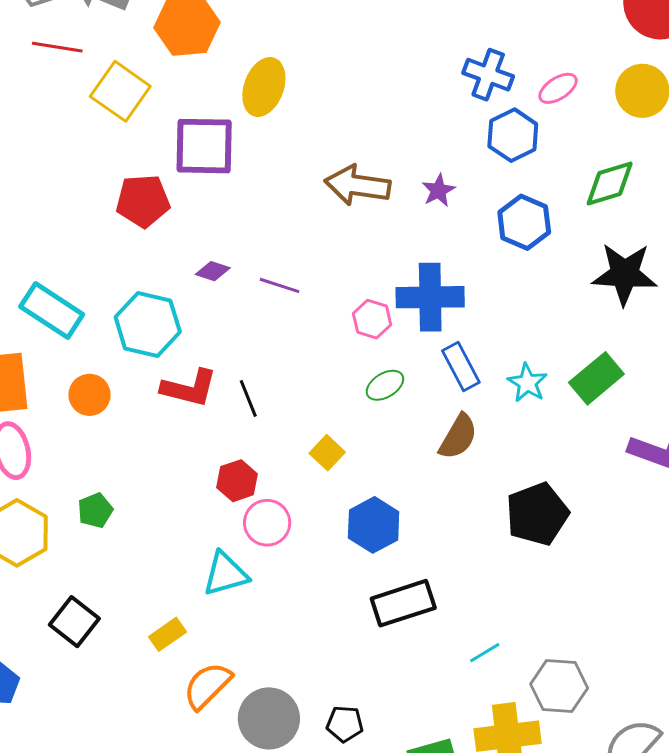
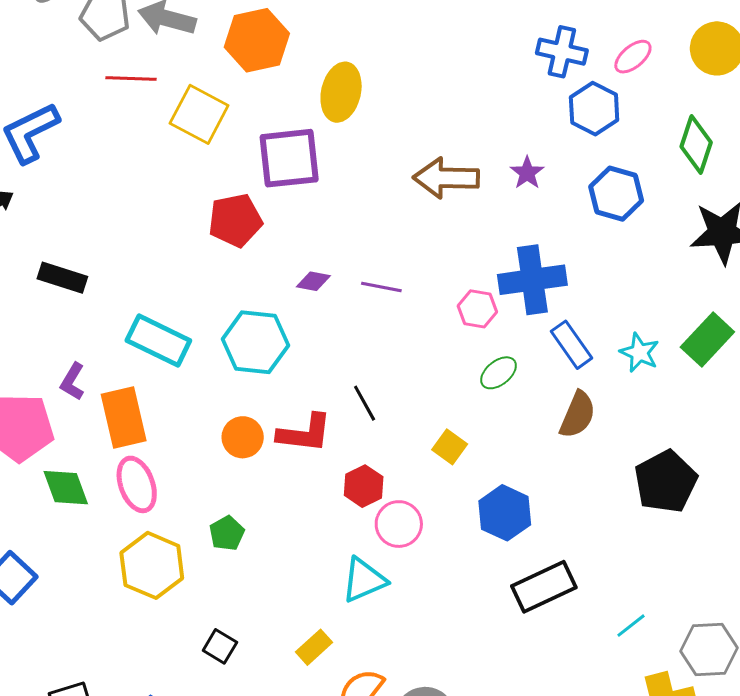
green diamond: (610, 183) -> (696, 144), turned -48
red L-shape: (189, 388) -> (305, 433), moved
orange circle: (90, 395) -> (243, 437), moved
black square: (74, 622) -> (220, 646), size x0.7

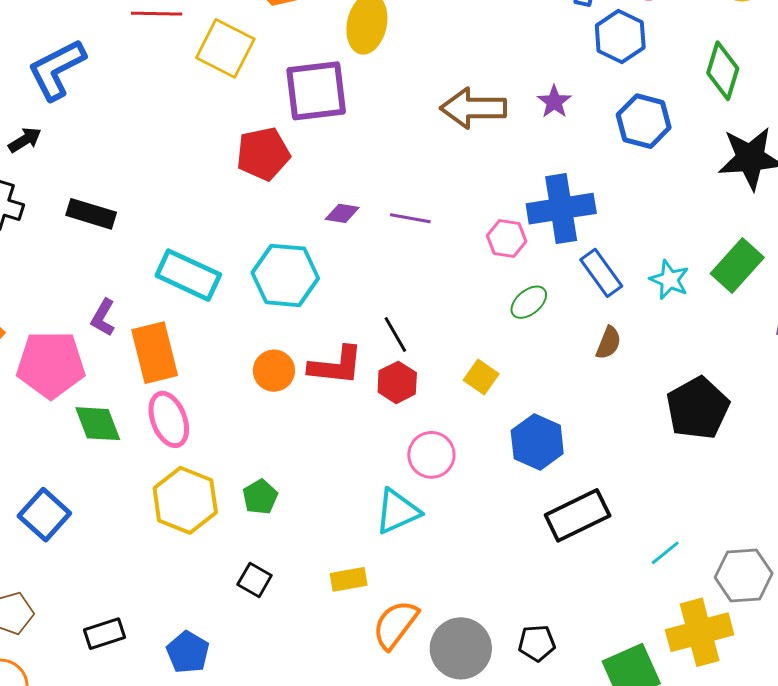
brown semicircle: (578, 415) -> (609, 343), size x0.7
red hexagon: (364, 486) -> (397, 382), moved
green pentagon: (227, 533) -> (260, 497), moved
yellow rectangle: (314, 647) -> (349, 579), turned 33

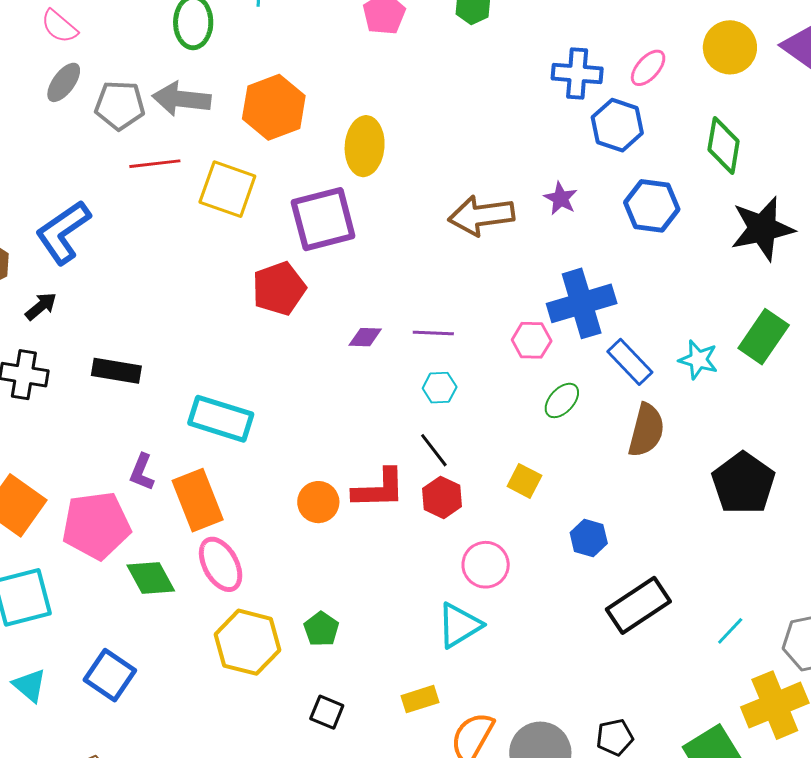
cyan hexagon: (285, 275) -> (440, 388), moved, size x0.5
brown semicircle: (609, 343) -> (646, 430), size x1.6
blue hexagon: (537, 442) -> (589, 538), size x0.7

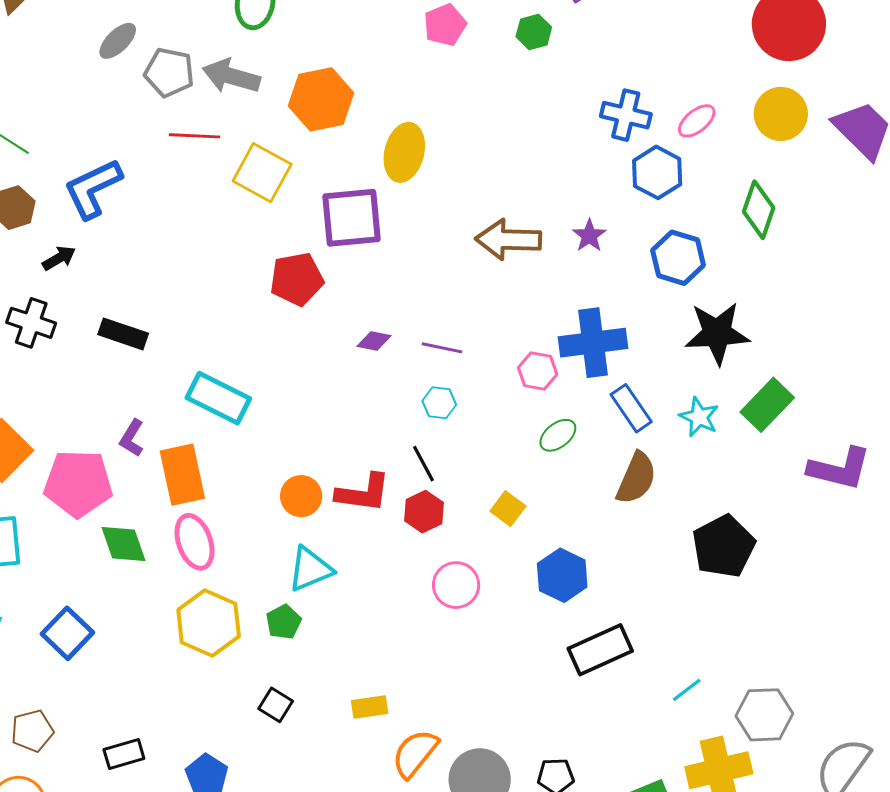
black star: (762, 229) -> (717, 333), moved
blue hexagon: (589, 538) -> (562, 575), size x1.4
cyan triangle: (459, 625) -> (310, 569), moved

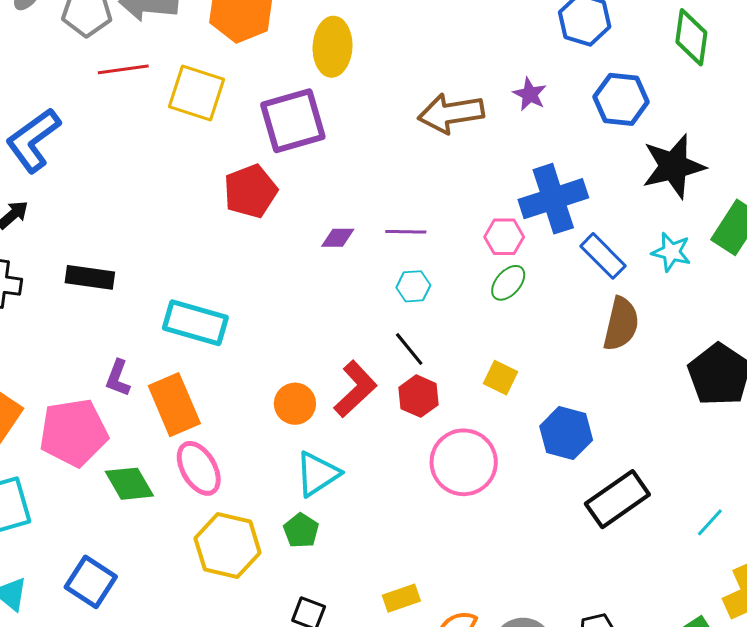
green ellipse: (558, 435) -> (508, 283), moved
red L-shape: (363, 493) -> (355, 389), turned -40
pink circle: (456, 585) -> (464, 462), size x1.4

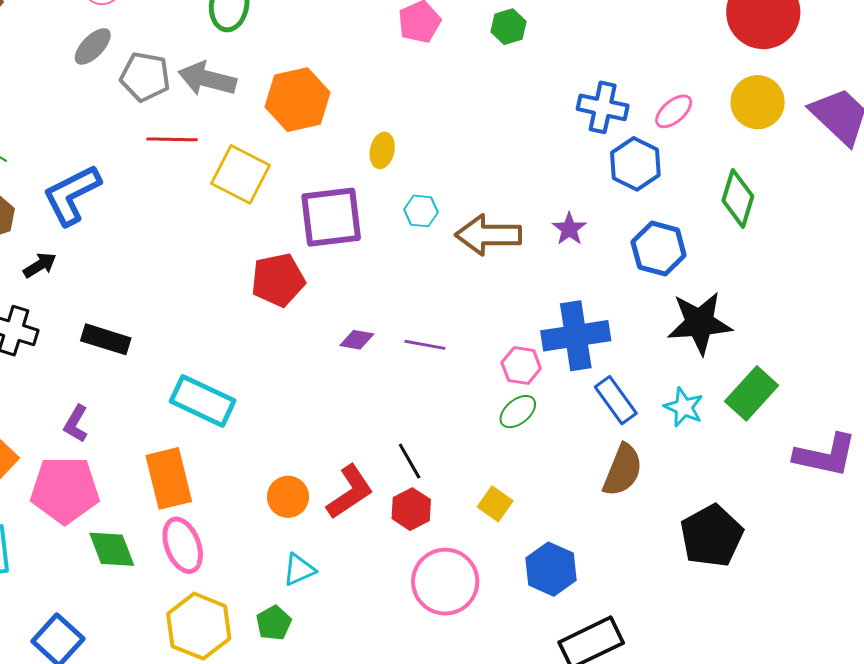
yellow ellipse: (333, 47) -> (382, 150), size x0.6
cyan hexagon: (413, 286) -> (421, 211), moved
purple L-shape: (118, 378) -> (76, 424), moved
cyan triangle: (317, 474) -> (299, 570), size x0.7

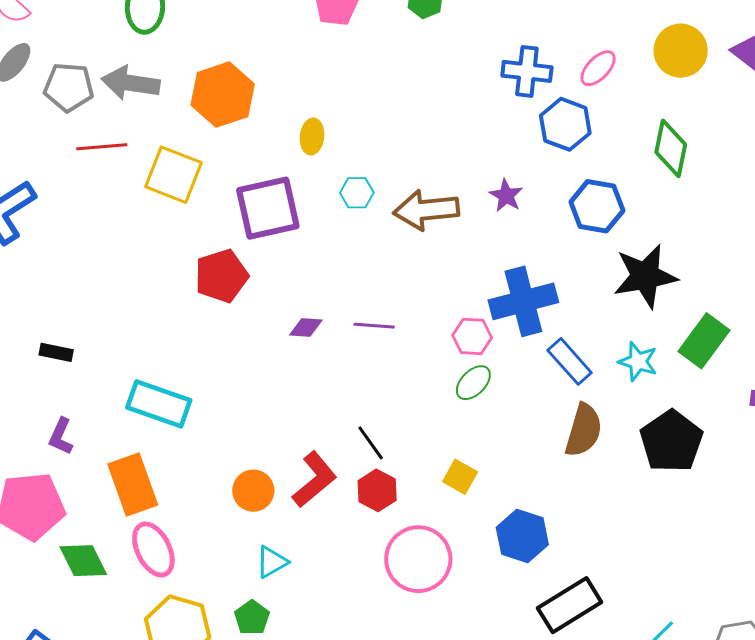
black rectangle: (106, 339) -> (56, 352), size x0.7
purple L-shape: (76, 424) -> (61, 436), moved
black pentagon: (712, 536) -> (671, 441), moved

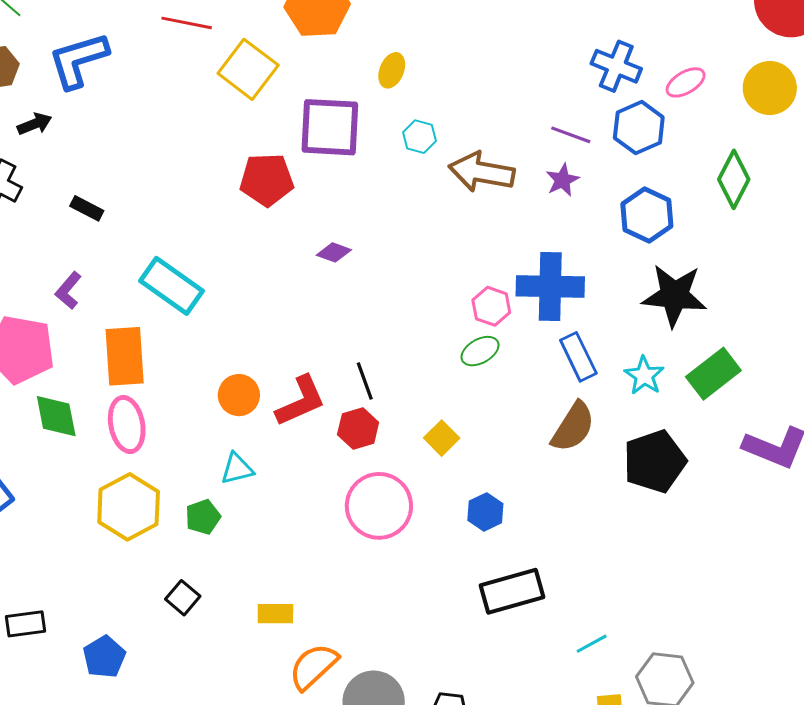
purple line: (374, 326) -> (571, 135), moved
blue hexagon: (522, 536) -> (485, 512), size x0.7

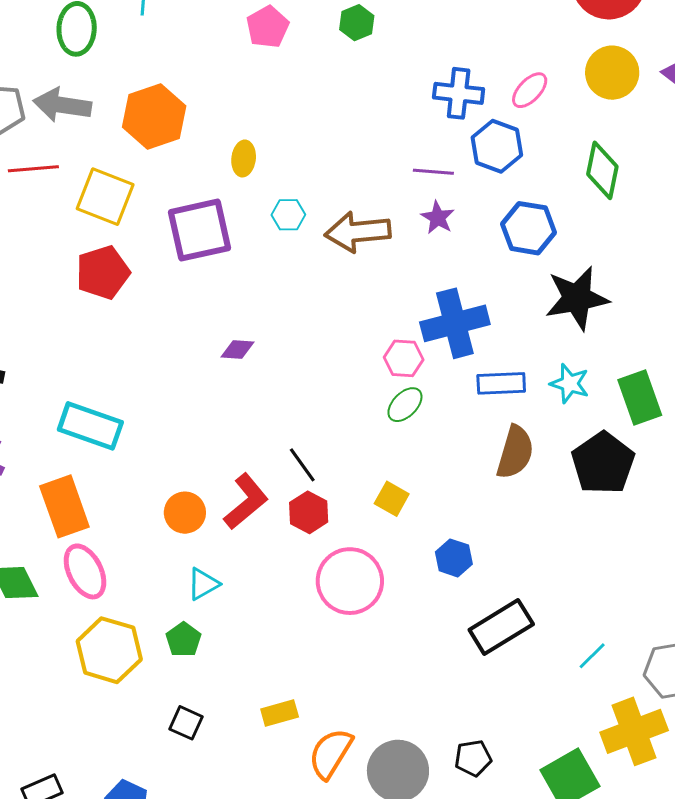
red pentagon: (267, 180) -> (103, 272), moved
blue rectangle: (578, 357) -> (501, 383), turned -51
green rectangle: (713, 374) -> (640, 398), moved, turned -56

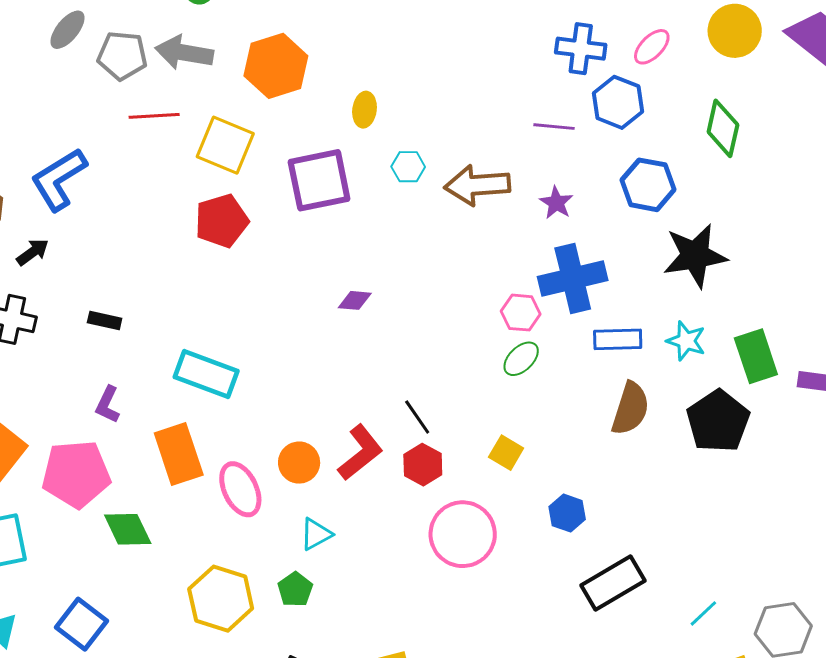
purple star: (438, 218) -> (556, 203), moved
pink ellipse: (85, 571) -> (240, 489), moved

